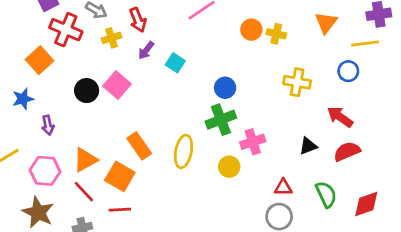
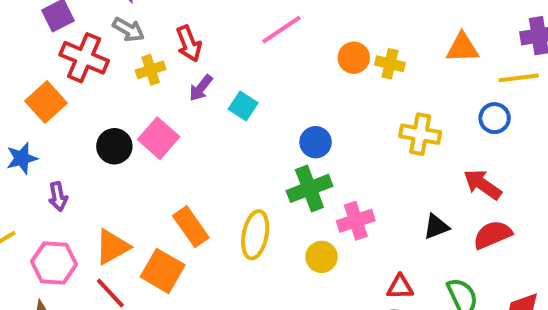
orange triangle: (326, 23) -> (462, 48), turned 50

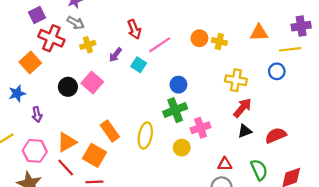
pink line: (281, 30) -> (160, 45), moved
red arrow: (189, 44) -> (134, 29), moved
red arrow: (482, 184) -> (243, 108), moved, turned 95

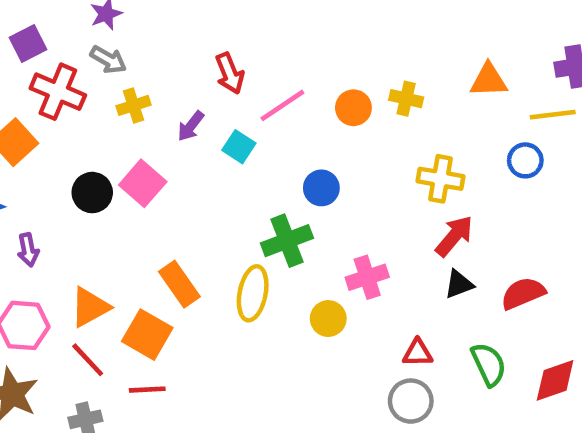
orange circle: (199, 38) -> (353, 108), moved
green cross: (175, 110) -> (287, 241), moved

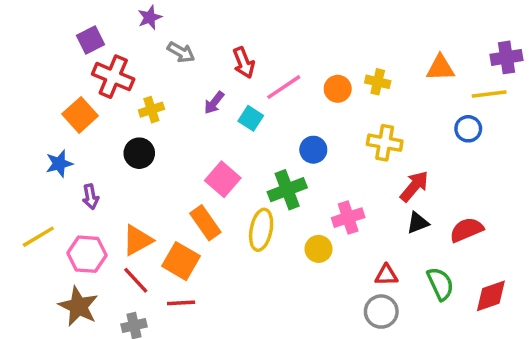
gray arrow: (108, 60) -> (181, 52), moved
yellow cross: (133, 105) -> (151, 110), moved
yellow cross: (441, 179) -> (385, 143), moved
pink square: (143, 183) -> (223, 179), moved

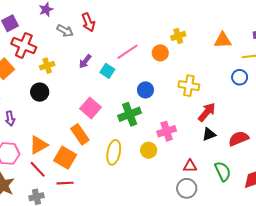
red arrow: (244, 63) -> (88, 22), moved
yellow cross: (378, 82) -> (178, 36), moved, turned -32
yellow ellipse: (261, 230) -> (114, 152), moved

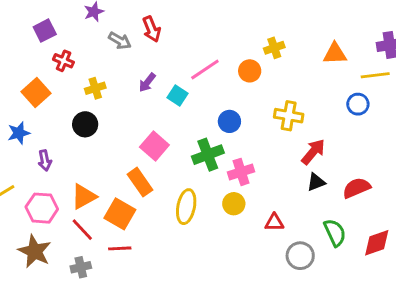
red cross: (24, 45) -> (63, 61), size x0.6
pink cross: (167, 131) -> (241, 172), moved
red triangle: (190, 166) -> (274, 222), moved
gray circle: (187, 188) -> (300, 256), moved

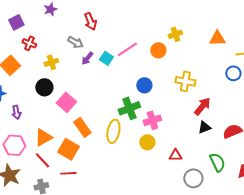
gray arrow: (120, 41) -> (75, 42), moved
cyan square: (178, 95) -> (106, 58), moved
pink square: (154, 146) -> (66, 102), moved
yellow ellipse: (186, 207) -> (113, 131), moved

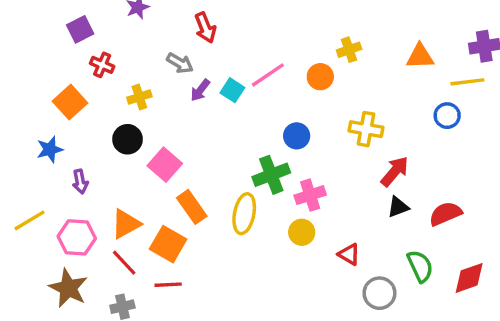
red triangle: (175, 155) -> (349, 254), turned 32

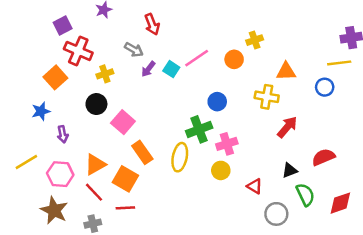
orange triangle: (420, 56) -> (286, 71), moved
red cross: (102, 65) -> (78, 51), size x1.6
black triangle: (398, 207) -> (290, 170), moved

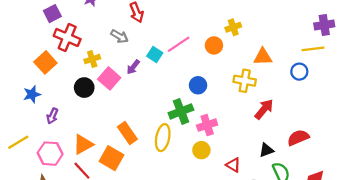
purple arrow: (148, 69) -> (133, 67), moved
pink square: (123, 122) -> (109, 78), moved
purple arrow: (63, 134) -> (52, 116), turned 35

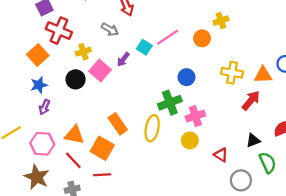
orange triangle: (263, 57) -> (263, 75), moved
blue star: (32, 94) -> (39, 85), moved
orange triangle: (83, 144) -> (74, 135), turned 40

